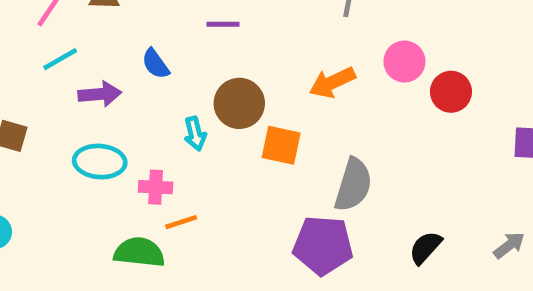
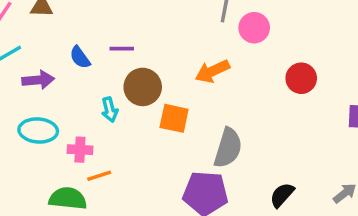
purple line: (223, 24) -> (122, 49), moved
pink circle: (404, 61) -> (254, 28), moved

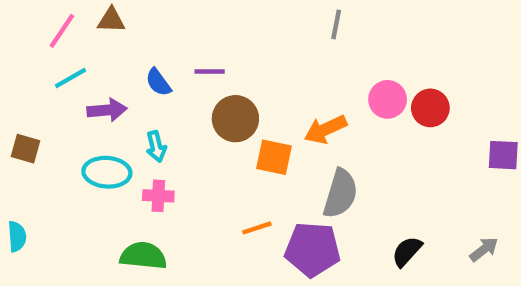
pink circle: (254, 28) -> (388, 99), moved
orange arrow: (212, 71) -> (325, 129), moved
cyan arrow: (110, 110) -> (156, 147), moved
orange line: (99, 176) -> (257, 228), moved

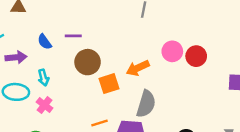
orange square: (274, 157) -> (109, 84), turned -30
pink cross: (158, 196) -> (45, 105), turned 35

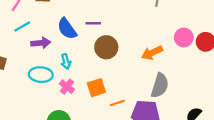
blue semicircle: (45, 42) -> (67, 29), size x1.5
orange square: (109, 84) -> (96, 88), moved

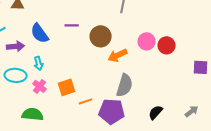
purple line: (93, 23) -> (72, 25), moved
brown circle: (106, 47) -> (101, 36), moved

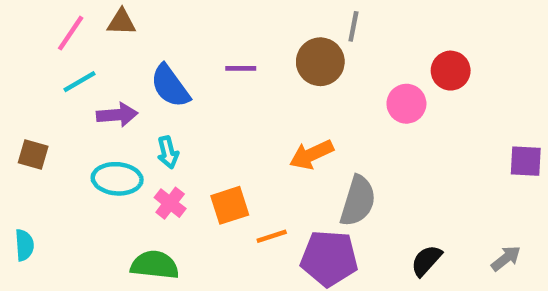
brown circle: (101, 36) -> (320, 62), moved
red circle: (167, 45) -> (451, 71), moved
orange arrow: (118, 55) -> (311, 155), moved

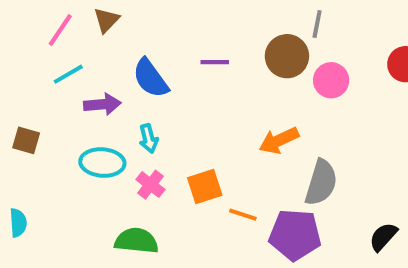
brown triangle: (121, 22) -> (106, 20), turned -48
pink circle: (406, 104) -> (331, 80), moved
orange line: (272, 236) -> (243, 215), turned 36

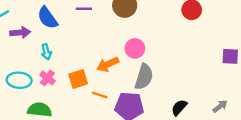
pink circle: (331, 80) -> (135, 48), moved
orange arrow: (279, 140) -> (108, 64), moved
cyan ellipse: (102, 163) -> (19, 80), moved

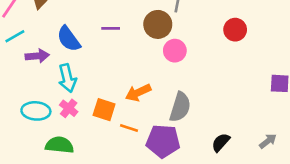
pink circle: (135, 48) -> (175, 51), moved
cyan arrow: (46, 52) -> (67, 78), size x1.5
orange square: (78, 79) -> (104, 110), turned 36

